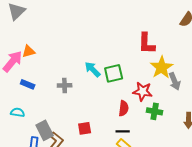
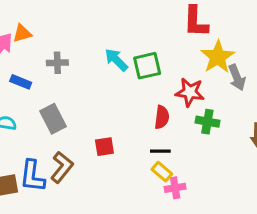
gray cross: (65, 85) -> (57, 63), moved
gray rectangle: (45, 130) -> (53, 119), moved

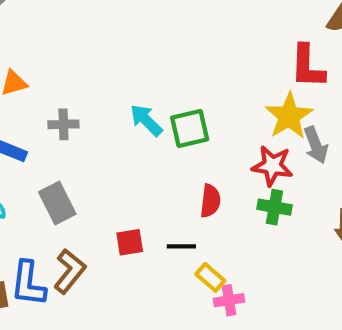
red L-shape: (196, 22) -> (308, 66), moved
red star: (190, 92) -> (272, 166), moved
black line: (160, 151) -> (181, 246), moved

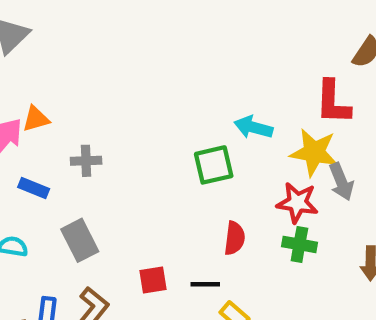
yellow star: (289, 116) -> (314, 152), turned -30
cyan arrow: (146, 120) -> (253, 127), moved, turned -30

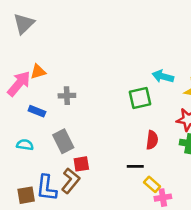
red square: (153, 280) -> (81, 164), moved

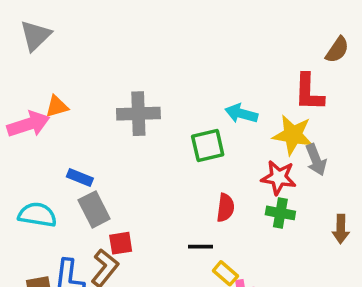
pink arrow: (19, 84) -> (28, 124), turned 32
gray cross: (67, 96) -> (138, 114), moved, size x1.6
blue rectangle: (37, 111) -> (80, 177), moved
cyan semicircle: (25, 145) -> (37, 215), size x1.5

